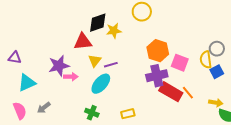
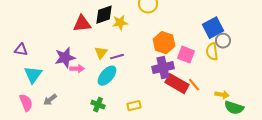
red triangle: (83, 42) -> (82, 24), moved
blue square: (217, 72) -> (213, 28), moved, size x1.5
cyan triangle: (27, 83) -> (33, 75), turned -30

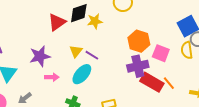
red triangle: (82, 24) -> (57, 22), turned -30
purple line: (117, 57) -> (92, 55), turned 48
pink arrow: (77, 69) -> (52, 77), moved

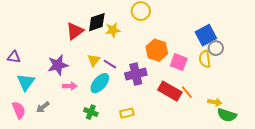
purple cross: (138, 66) -> (136, 74), moved

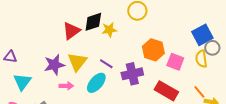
yellow triangle: (94, 60) -> (77, 62), moved, size x1.5
orange line: (187, 92) -> (199, 92), moved

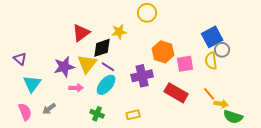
black diamond: (93, 22) -> (102, 48), moved
purple triangle: (10, 57) -> (20, 59), turned 32
pink square: (175, 62) -> (185, 64), turned -30
purple line: (106, 64) -> (108, 67), moved

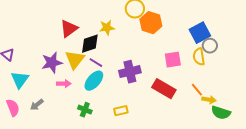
orange hexagon: (163, 52) -> (151, 23), moved

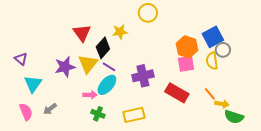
orange hexagon: (151, 23) -> (187, 47), moved
red triangle: (69, 29) -> (82, 33), turned -30
black diamond: (90, 44) -> (103, 48), turned -30
pink arrow: (64, 84) -> (90, 95), moved
yellow rectangle: (121, 111) -> (134, 115), size x1.5

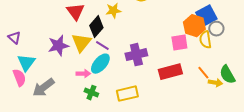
orange hexagon: (187, 47) -> (194, 26), moved
red rectangle: (177, 93) -> (170, 72), turned -45
gray arrow: (50, 109) -> (43, 88), size x1.6
pink semicircle: (26, 112) -> (19, 78), moved
green semicircle: (234, 117) -> (227, 75), moved, turned 42

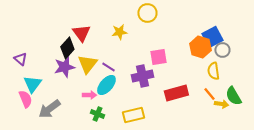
black diamond: (96, 27) -> (67, 48), moved
yellow semicircle: (205, 40) -> (213, 71), moved
pink square: (179, 43) -> (158, 57), moved

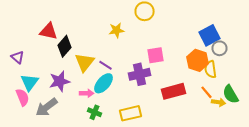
red triangle: (81, 33) -> (48, 31), moved, turned -42
orange hexagon: (200, 47) -> (198, 60), moved
purple star: (64, 67) -> (60, 81), moved

